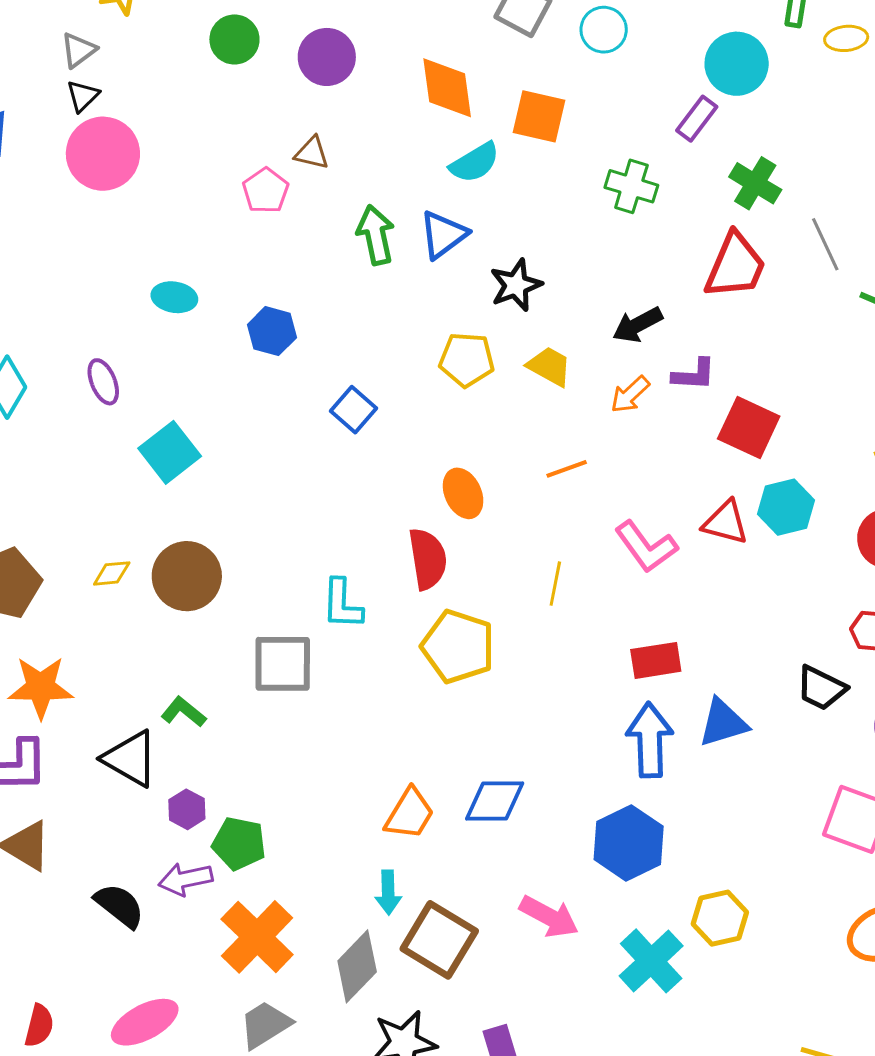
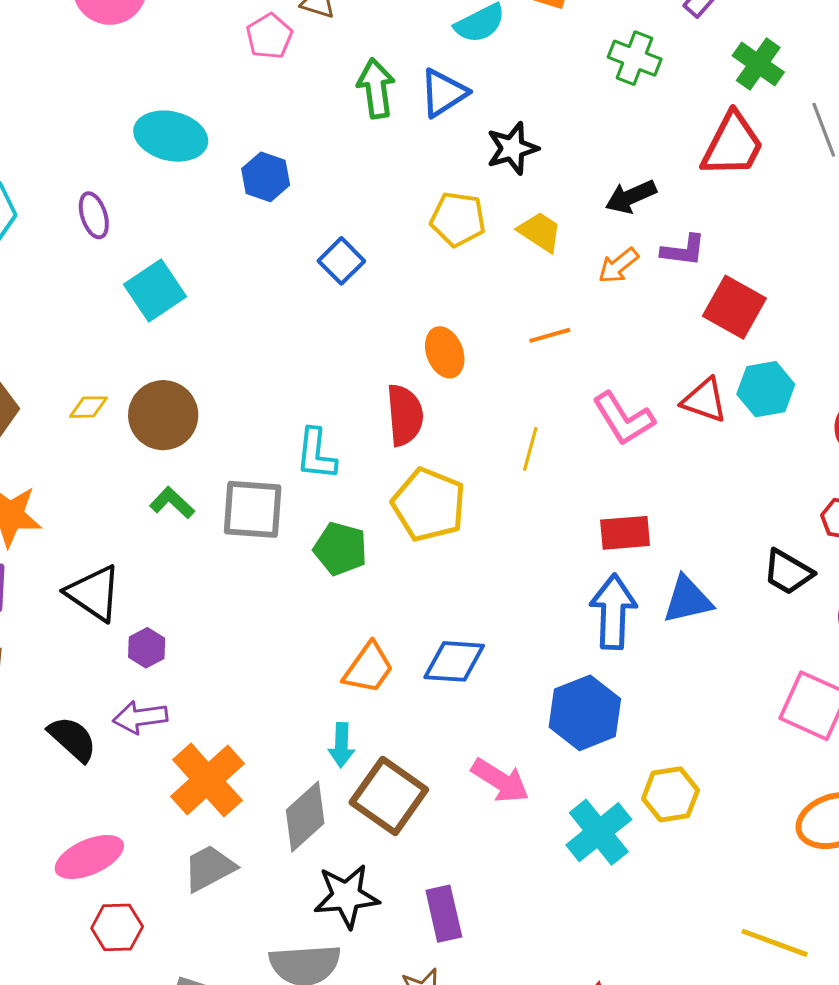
cyan ellipse: (174, 297) -> (171, 136), size x1.6
green L-shape: (183, 712) -> (172, 503), moved
green pentagon: (239, 843) -> (340, 549), moved

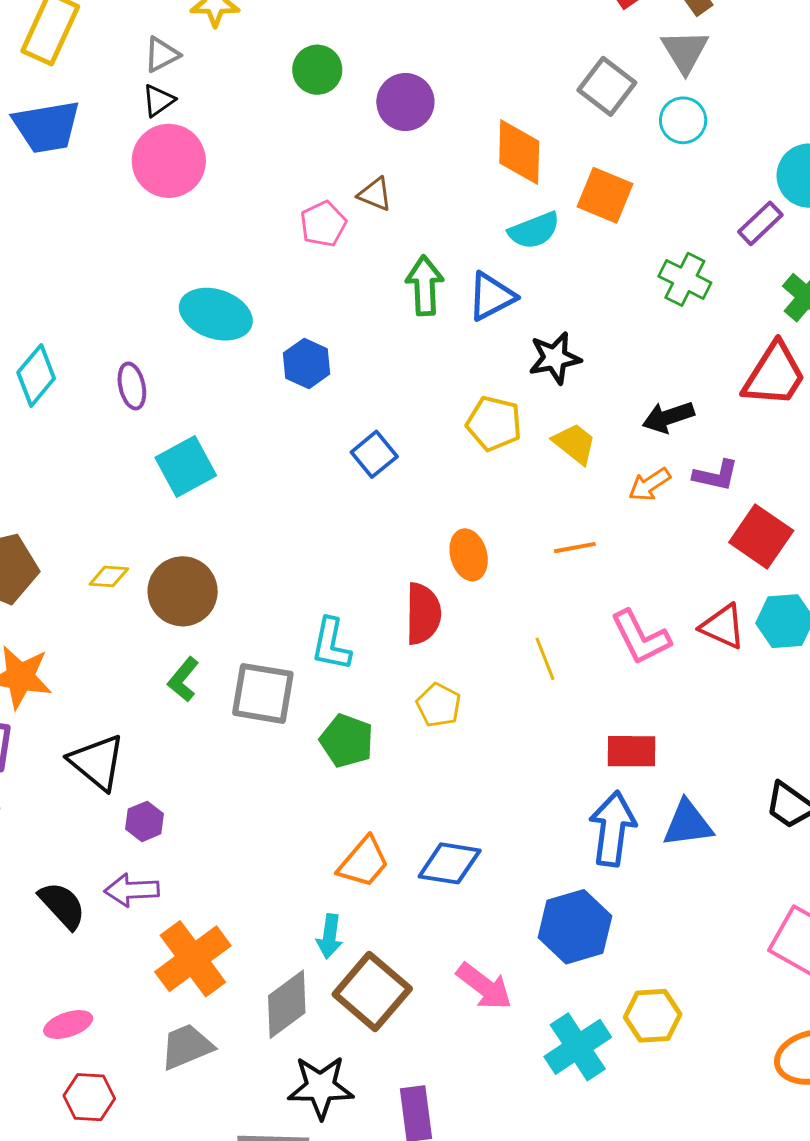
yellow line: (530, 449) -> (545, 659), turned -42
green L-shape: (172, 503) -> (183, 679), turned -99
yellow pentagon: (429, 505) -> (439, 705), size x0.6
pink ellipse: (89, 857) -> (68, 1025), size x0.7

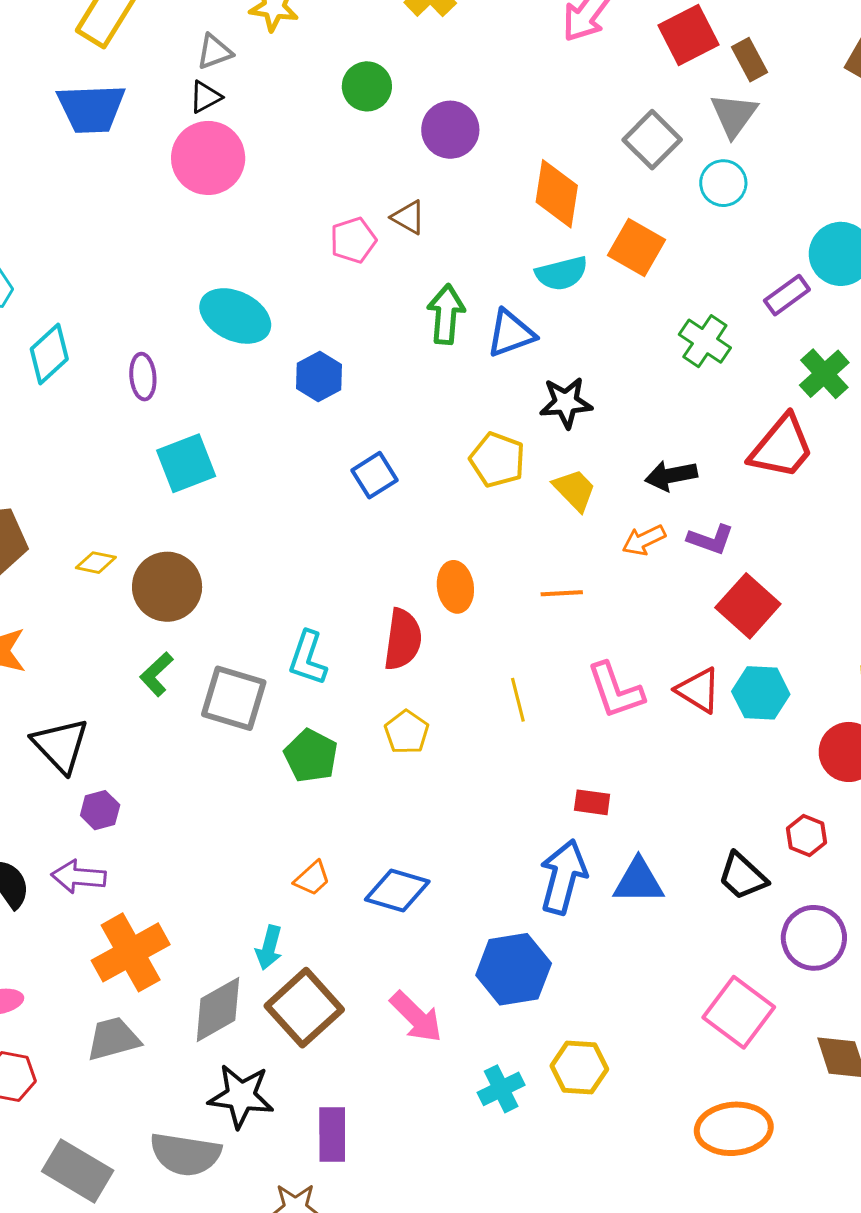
red rectangle: (632, 751) -> (592, 802), size x0.7
orange trapezoid: (364, 862) -> (312, 878), size x0.7
cyan cross: (578, 1047) -> (501, 1089), size x0.7

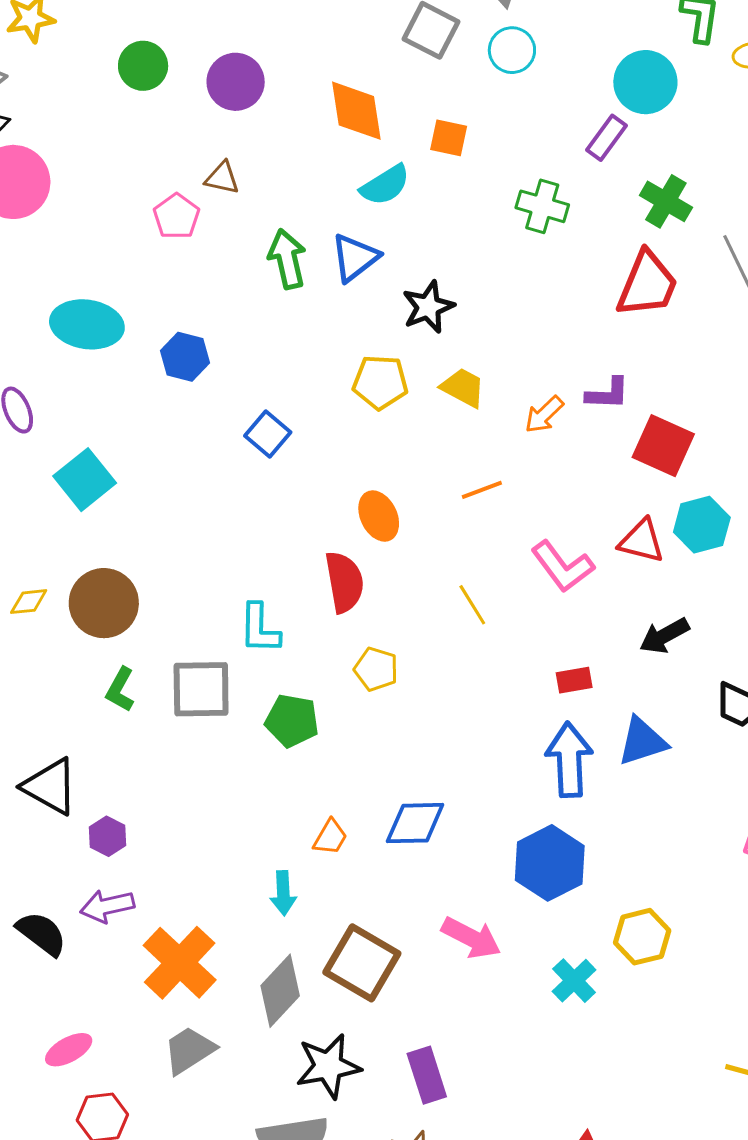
orange square: (636, 248) -> (449, 138), size x0.7
black arrow: (671, 476) -> (664, 636), moved
cyan arrow: (269, 948) -> (283, 893), moved

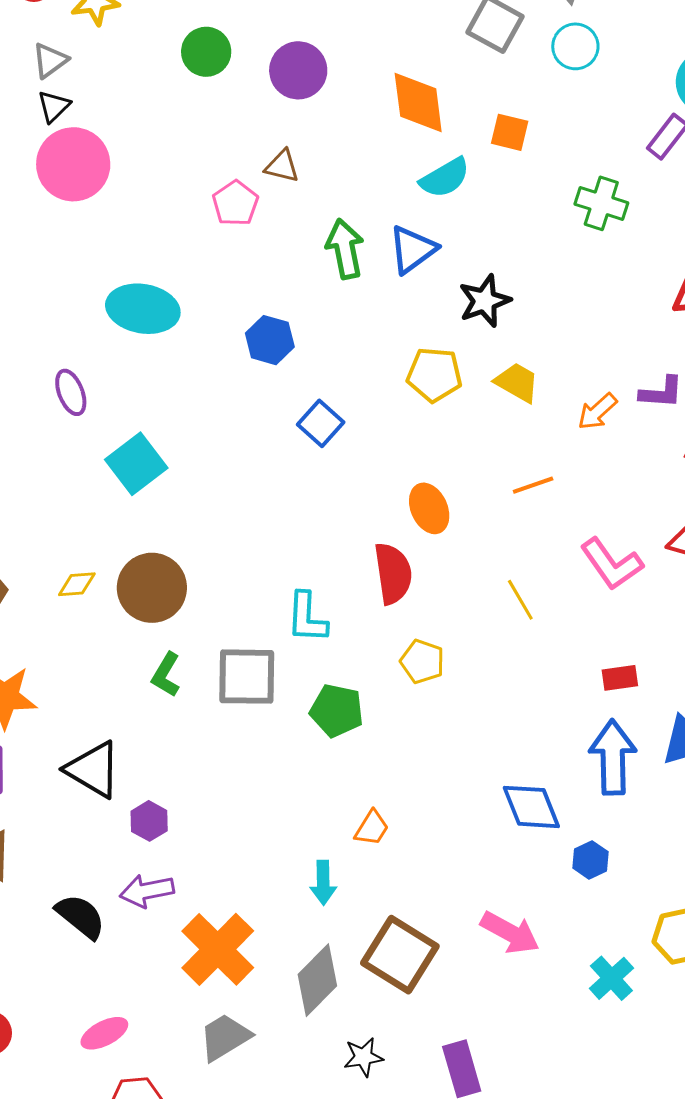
blue hexagon: (185, 357) -> (270, 340), moved
blue diamond: (415, 823) -> (531, 807), moved, turned 68
blue hexagon: (550, 863) -> (590, 860), size x0.5
black star: (328, 1066) -> (363, 1057), size x0.6

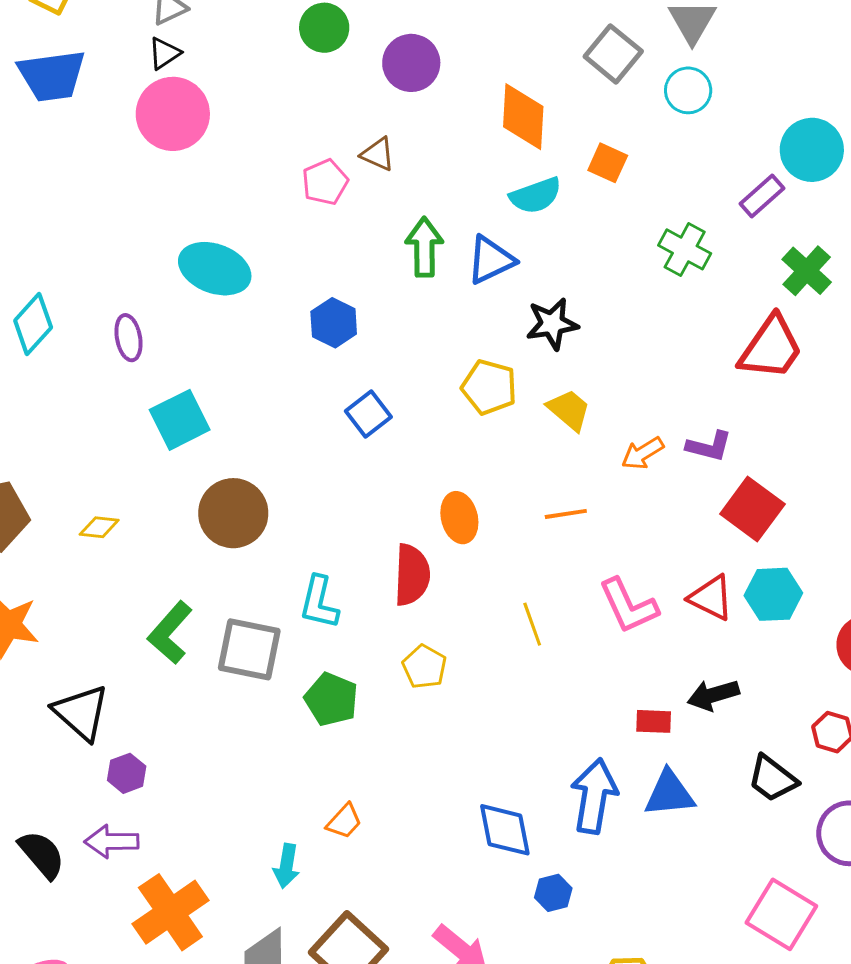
brown circle: (152, 588) -> (233, 513), moved
green L-shape: (166, 675) -> (170, 633), size x1.4
red rectangle: (620, 678) -> (654, 721), moved

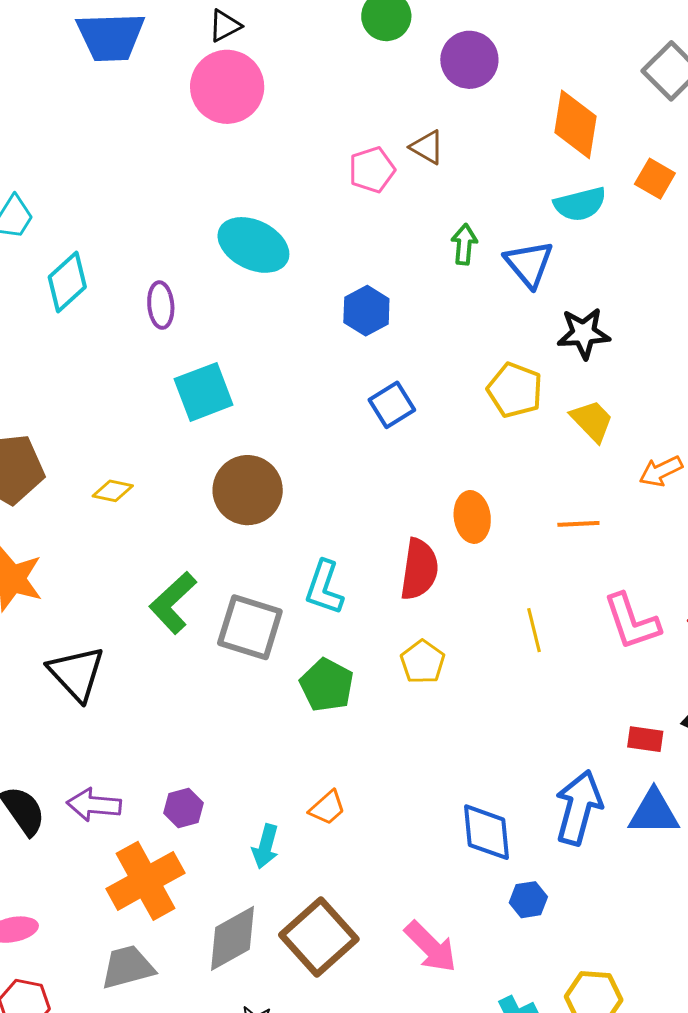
green arrow: (424, 247) -> (464, 244), size x0.7
blue triangle: (491, 260) -> (529, 264), turned -50
purple hexagon: (127, 773) -> (184, 808), moved

